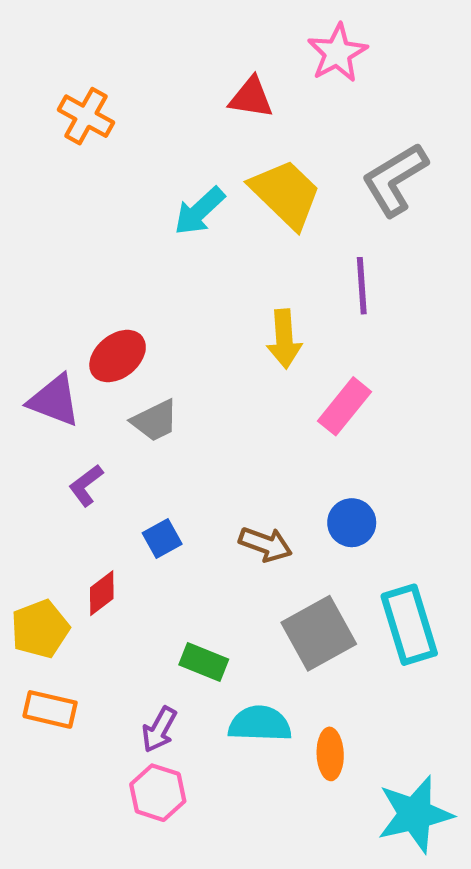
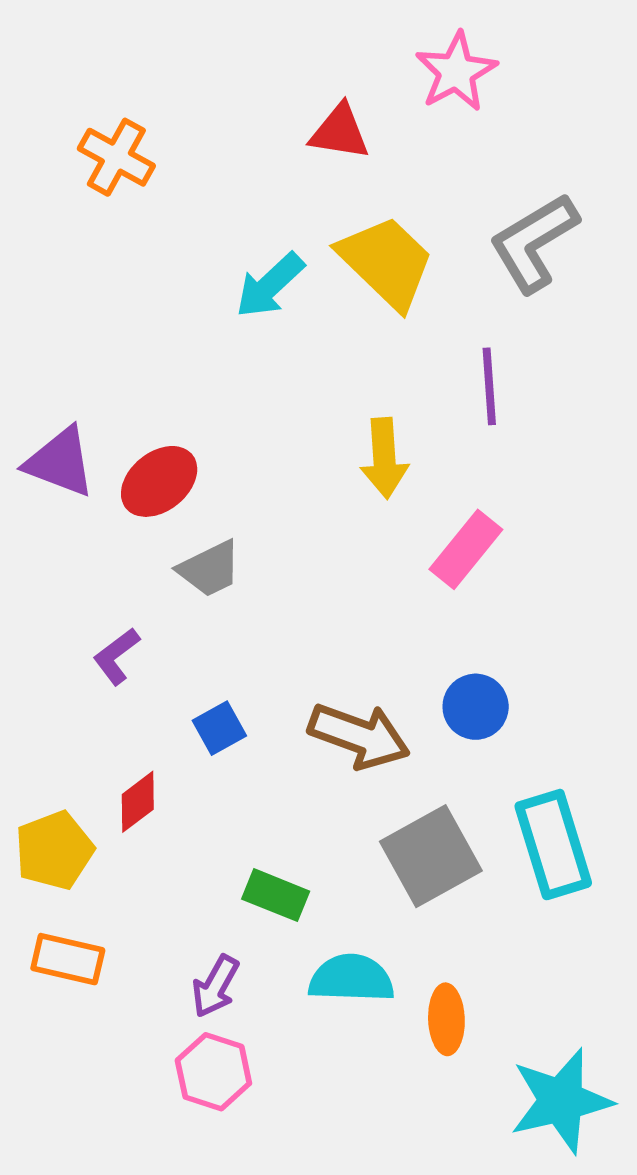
purple triangle: (54, 401) -> (60, 462), moved
brown arrow: (266, 544) -> (359, 736), size x1.4

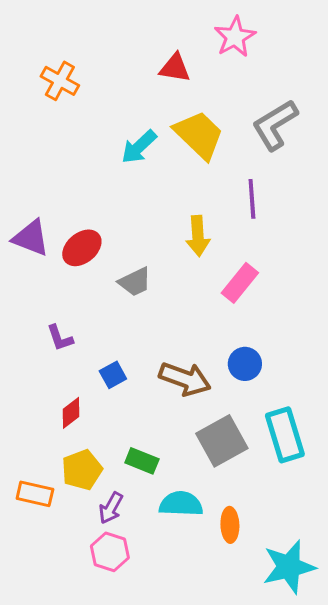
gray trapezoid: (210, 569) -> (135, 282), moved
purple L-shape: (116, 656) -> (60, 338), turned -72
yellow pentagon: (54, 850) -> (82, 470), moved

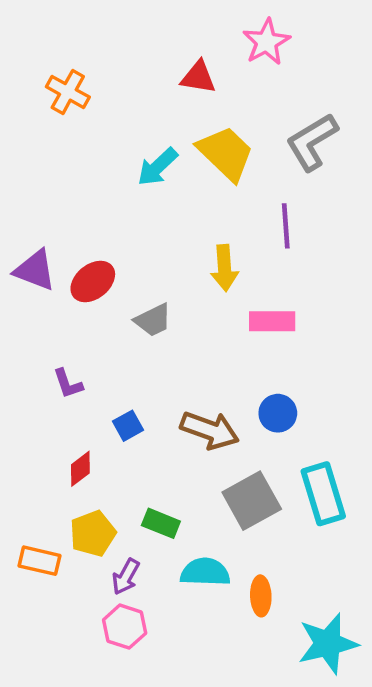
pink rectangle: (240, 283) -> (272, 321), turned 51

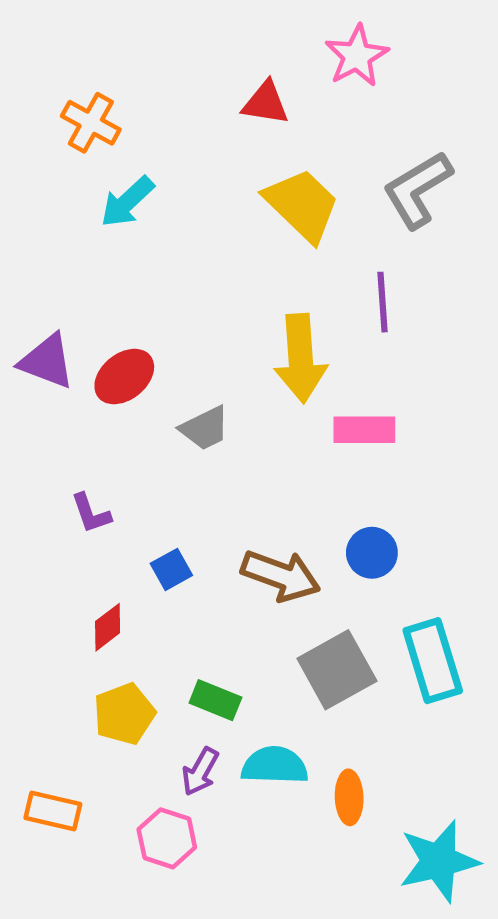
cyan arrow: (158, 167) -> (127, 202), moved
yellow arrow: (224, 268) -> (301, 358), size x1.4
orange rectangle: (39, 561) -> (53, 811), moved
purple arrow: (126, 577) -> (200, 772), moved

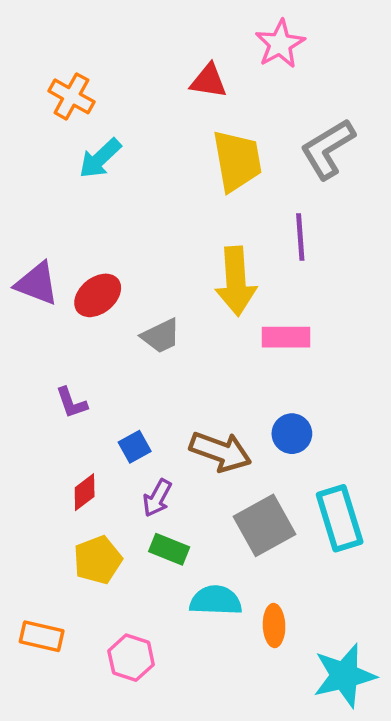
yellow trapezoid: (302, 205) -> (237, 161), turned 36
purple arrow: (200, 772) -> (157, 498), moved

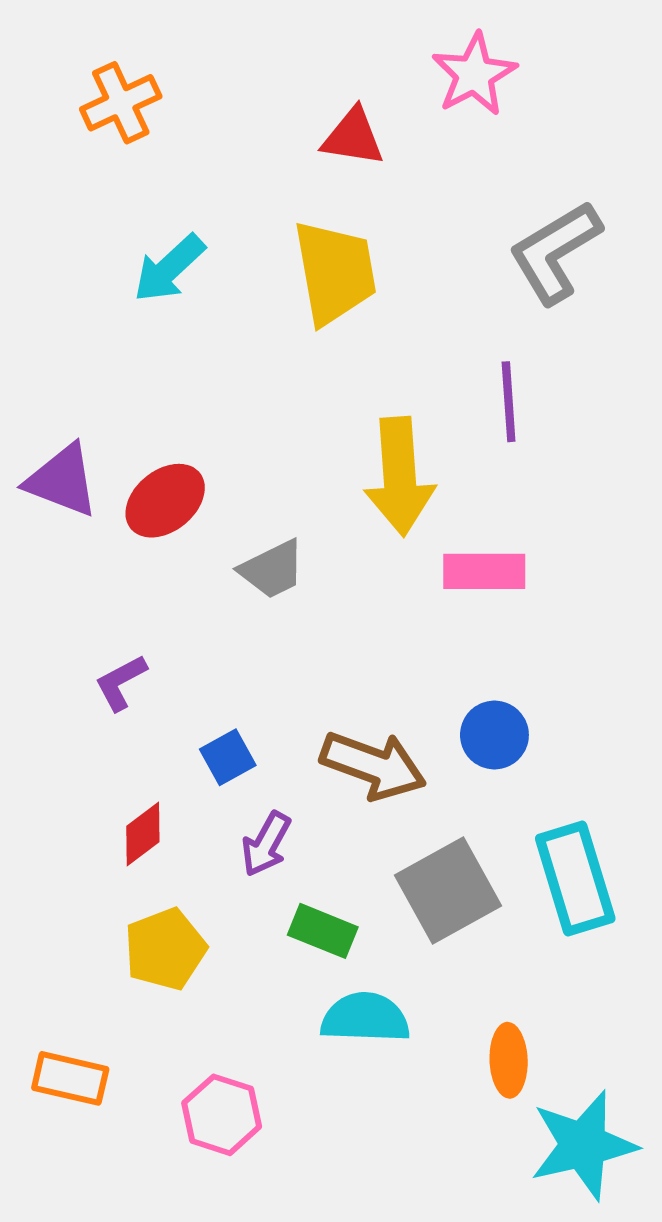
orange cross: (71, 96) -> (121, 103), moved, turned 36
yellow trapezoid: (237, 161) -> (335, 272), moved
purple L-shape: (71, 403) -> (121, 682), turned 81
green rectangle: (169, 549) -> (323, 931), moved
orange ellipse: (274, 626) -> (509, 1060), moved

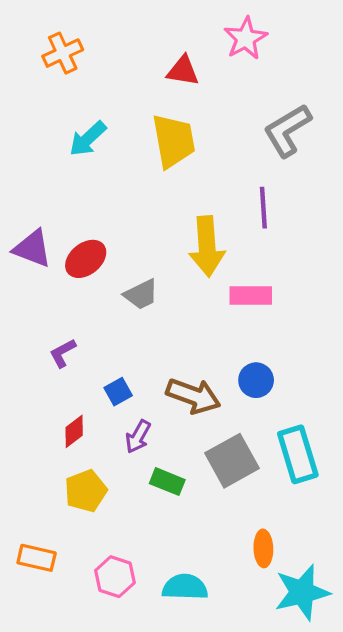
cyan semicircle: (365, 1018) -> (185, 587), moved

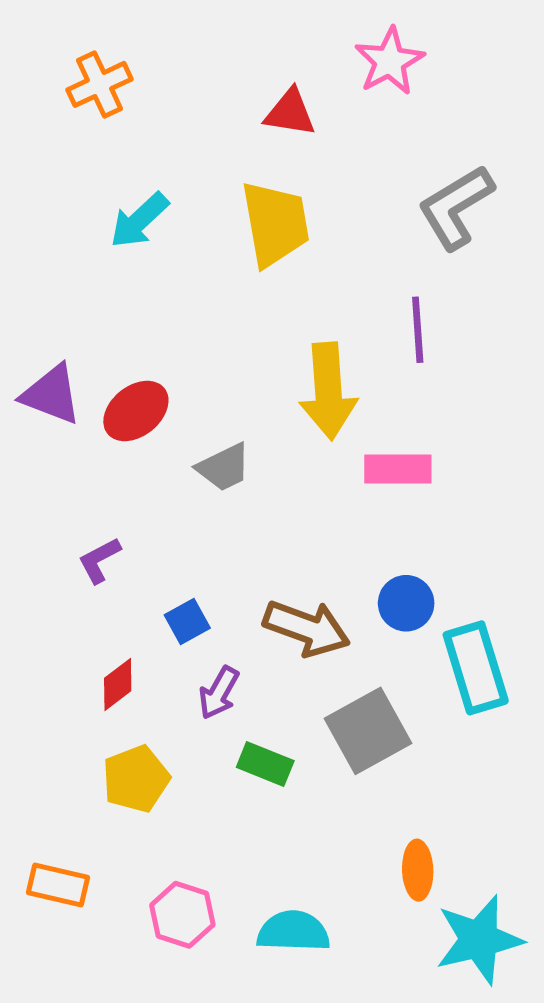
cyan rectangle: (298, 454) -> (476, 668), moved

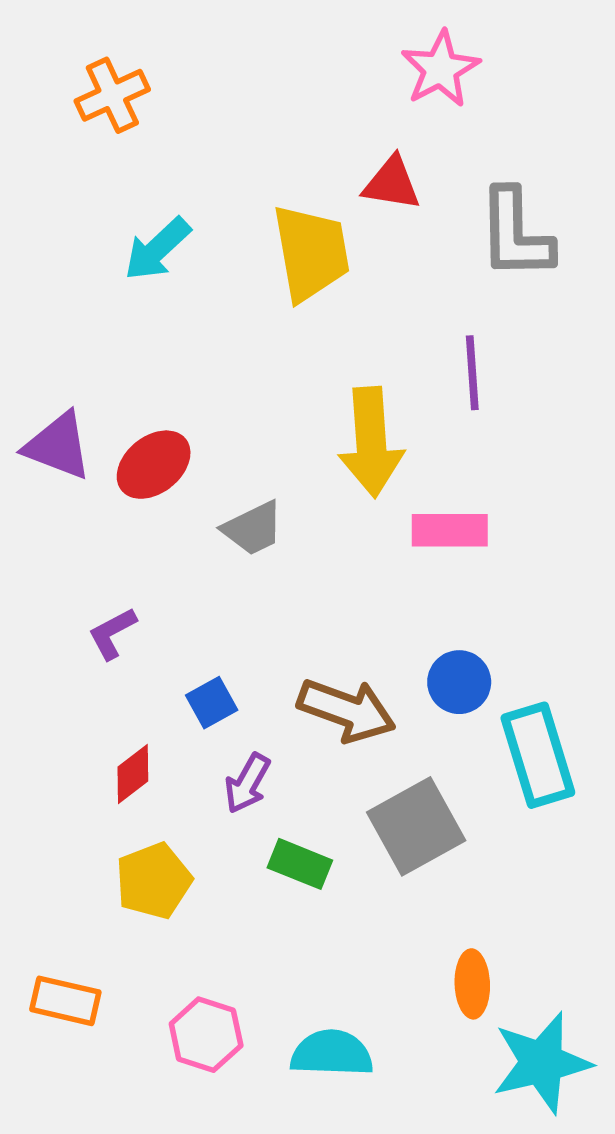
red triangle: (290, 113) -> (392, 183), moved
gray L-shape: (456, 207) -> (515, 234), turned -60

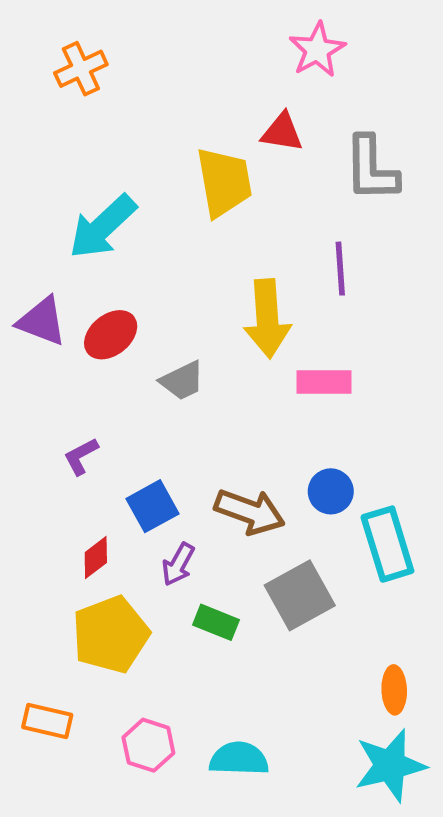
cyan arrow: (157, 249) -> (103, 227), moved, size x1.4
blue square: (212, 703) -> (152, 506), size x1.4
yellow pentagon: (154, 881) -> (111, 635), size x1.4
orange ellipse: (472, 984) -> (394, 690), moved

